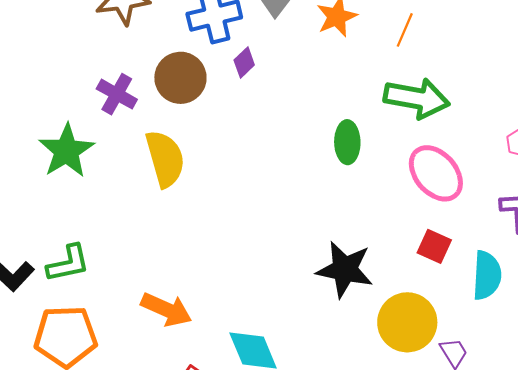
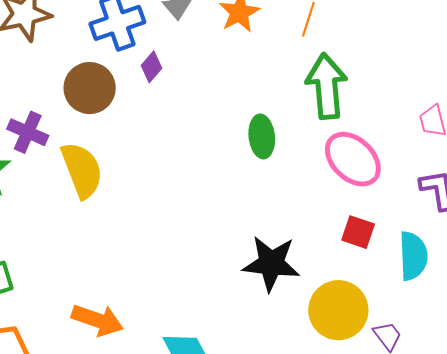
purple cross: (117, 94) -> (28, 132), moved
green arrow: (417, 98) -> (327, 86), turned -100

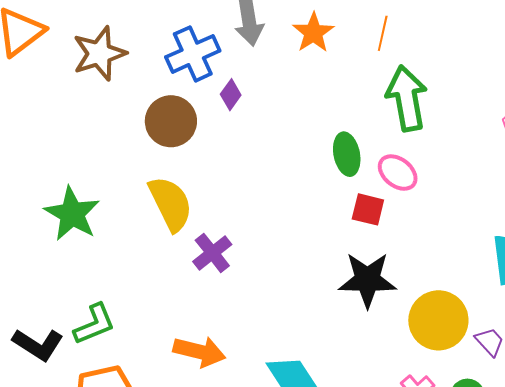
purple cross: (28, 132) -> (212, 253), moved, turned 33
pink ellipse: (353, 159) -> (398, 173), moved, size x0.7
red square: (358, 232) -> (368, 209), moved

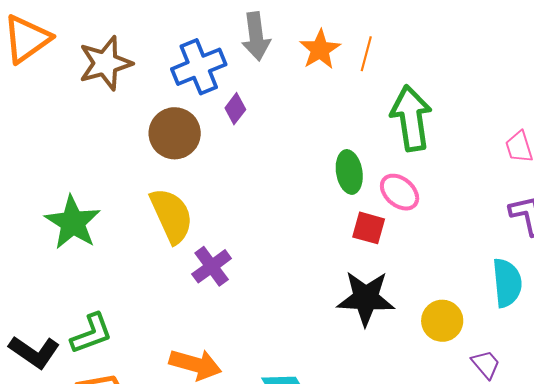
orange line: (383, 33) -> (366, 54), moved
yellow circle: (438, 320) -> (442, 321), moved, size x0.7

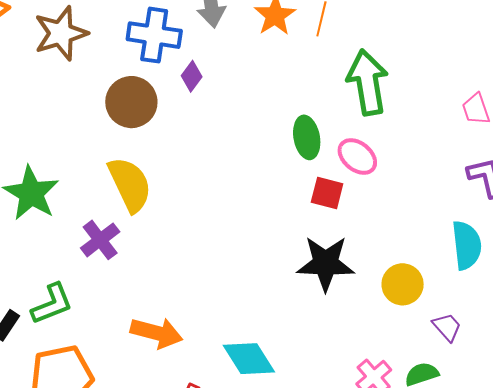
blue cross: (199, 67) -> (154, 35), turned 32
purple cross: (212, 266) -> (100, 240), moved

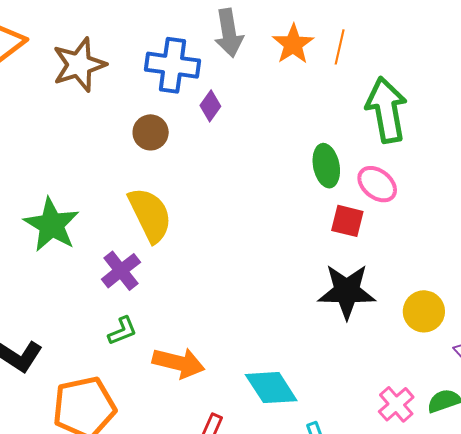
brown circle: (131, 102) -> (151, 132), size x0.7
green L-shape: (52, 304) -> (122, 331), moved, size x0.7

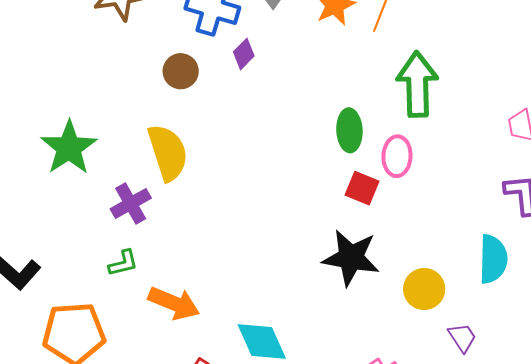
pink ellipse: (377, 184) -> (397, 156), turned 45

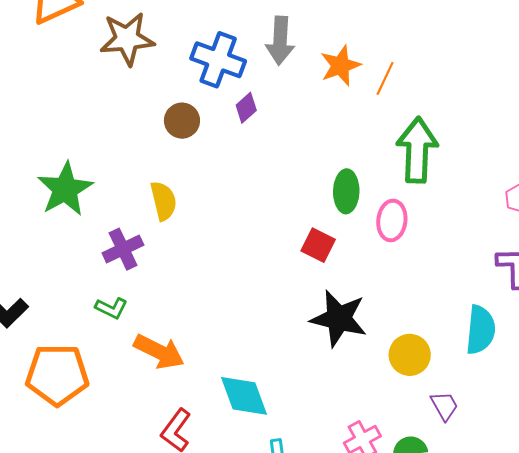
yellow semicircle: (168, 153) -> (163, 201), size x0.7
red square: (362, 188) -> (318, 245), moved
green L-shape: (123, 263) -> (111, 308), turned 36

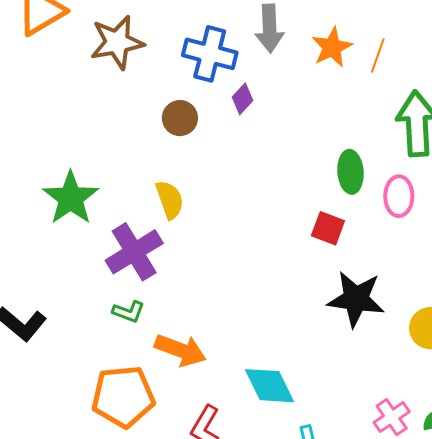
purple cross: (123, 249) -> (134, 252), size x1.4
orange pentagon: (57, 375) -> (123, 397), moved

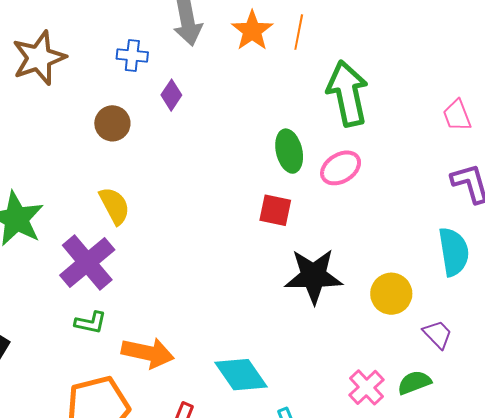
blue cross: (210, 54) -> (132, 55), size x0.6
pink ellipse: (399, 196) -> (341, 168), turned 66

